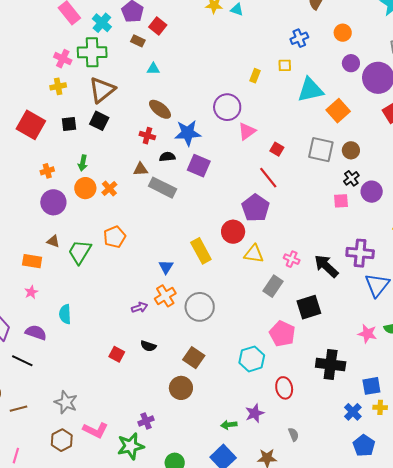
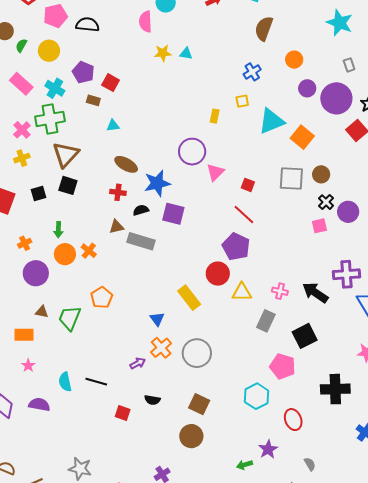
pink cross: (63, 59) -> (22, 130), turned 30
black line: (22, 361) -> (96, 382), moved

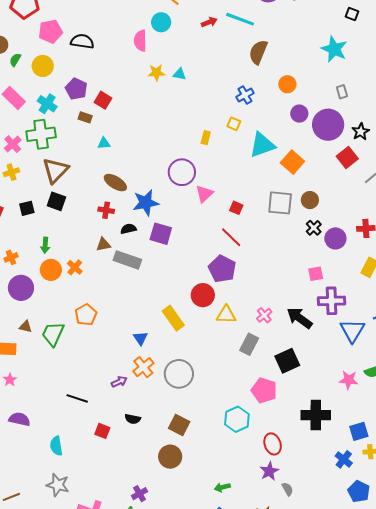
yellow square: (242, 101) -> (234, 124), turned 32
pink square: (319, 226) -> (316, 274), moved
pink cross: (280, 291) -> (264, 315), turned 35
cyan semicircle: (65, 382) -> (56, 446), moved
purple star: (268, 449) -> (269, 471), moved

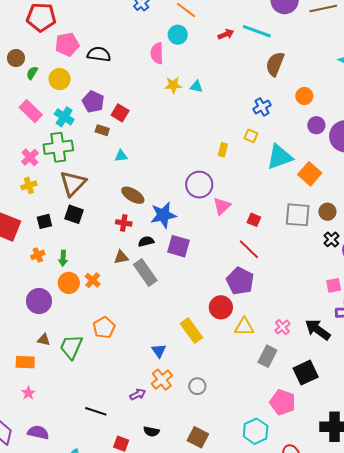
orange cross: (11, 257) -> (38, 255), moved
gray rectangle: (127, 260) -> (145, 273), turned 36
gray circle: (179, 374) -> (197, 386), size x0.6

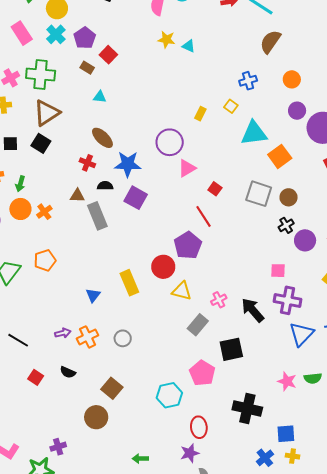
cyan cross: (64, 117) -> (56, 34), moved
orange cross: (162, 380) -> (87, 337), moved

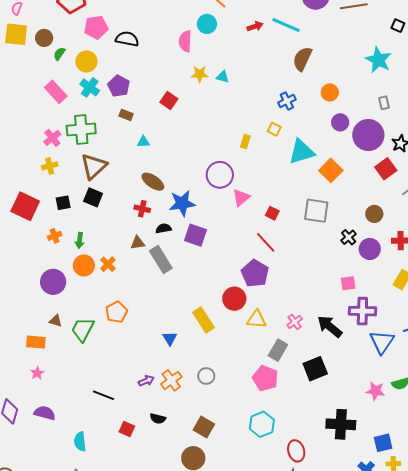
red square: (108, 55) -> (169, 100), moved
brown circle: (289, 197) -> (374, 214), moved
pink pentagon: (202, 373) -> (265, 378), moved

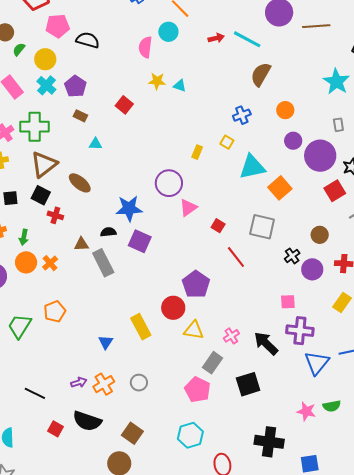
brown ellipse: (153, 182) -> (80, 183), moved
red cross: (142, 209) -> (55, 215), moved
red line: (266, 242) -> (236, 257), moved
black semicircle: (158, 419) -> (87, 421), size x1.8

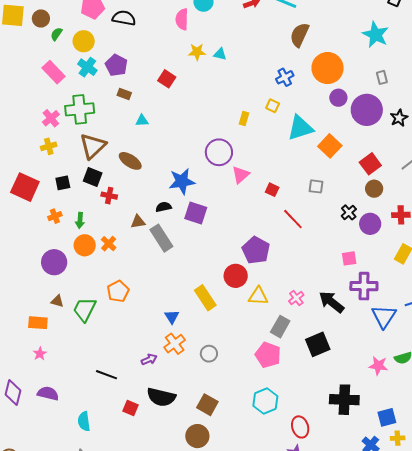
orange circle: (285, 110) -> (328, 68), size x1.8
red square: (335, 191) -> (370, 164), moved
gray square: (262, 227) -> (316, 186), size x0.6
orange cross: (104, 384) -> (175, 344), moved

